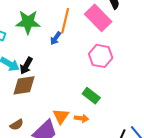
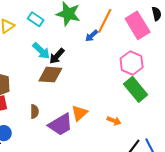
green rectangle: (91, 96) -> (136, 89), moved, size x1.4
orange arrow: (81, 118) -> (114, 121), moved
brown semicircle: (17, 125) -> (34, 111), turned -72

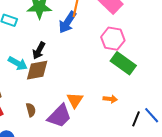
blue arrow: (92, 36) -> (67, 22), size x1.6
cyan arrow: (41, 51) -> (18, 63), moved

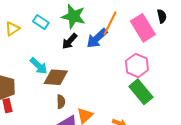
black arrow: (39, 51) -> (70, 41), moved
brown semicircle: (31, 110) -> (61, 102), moved

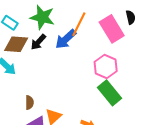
brown diamond: (56, 77) -> (16, 44), moved

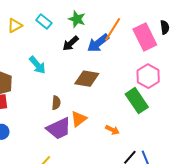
green star: (42, 17) -> (77, 19), size x0.7
brown diamond: (16, 44) -> (87, 79), moved
pink hexagon: (106, 66) -> (148, 76), moved

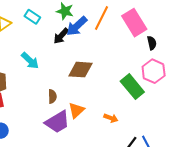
black semicircle: (165, 27) -> (152, 43), moved
blue arrow: (98, 43) -> (77, 26), moved
pink hexagon: (148, 76) -> (154, 71), moved

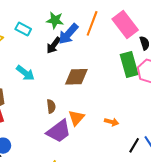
green rectangle: (132, 87) -> (129, 64), moved, turned 30

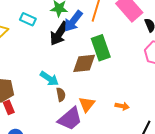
black arrow: (54, 45) -> (59, 33), size x1.4
green rectangle: (129, 64) -> (101, 48), moved
cyan arrow: (25, 73) -> (49, 79), moved

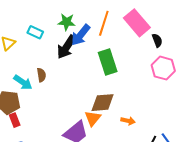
brown diamond: (84, 63) -> (103, 103), moved
cyan arrow: (49, 79) -> (23, 82), moved
brown semicircle: (61, 95) -> (41, 75), moved

